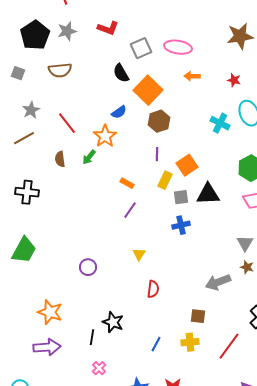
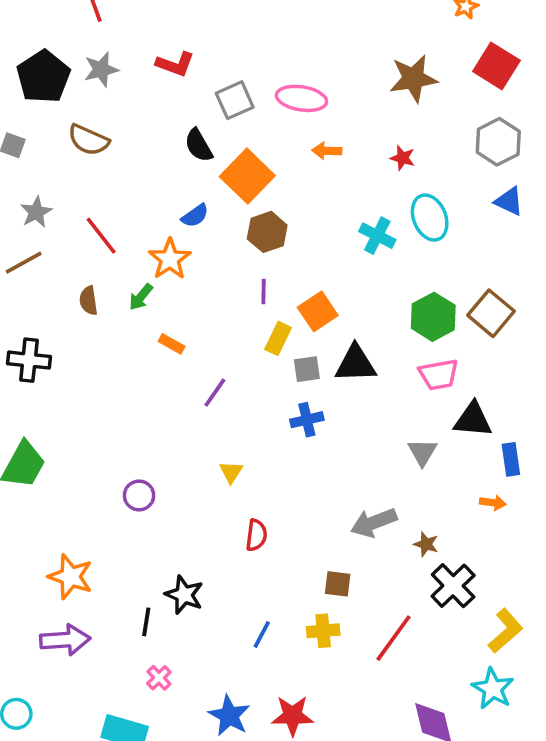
brown semicircle: (60, 70) -> (89, 140), turned 30
orange rectangle: (127, 183) -> (172, 344), moved
brown star: (247, 267) -> (426, 544), moved

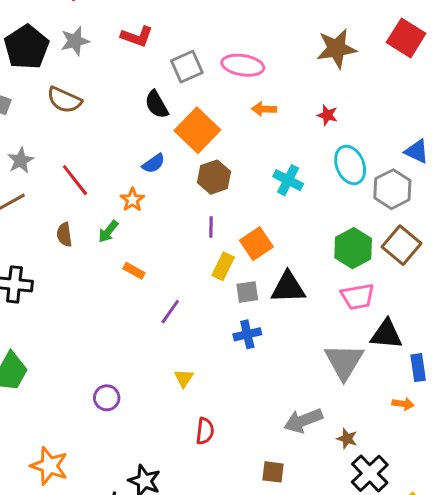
gray hexagon: (498, 142) -> (392, 189), moved
cyan cross: (377, 236) -> (288, 180), moved
orange star: (170, 259) -> (132, 200), size x0.7
gray triangle: (422, 452) -> (344, 362), size x1.6

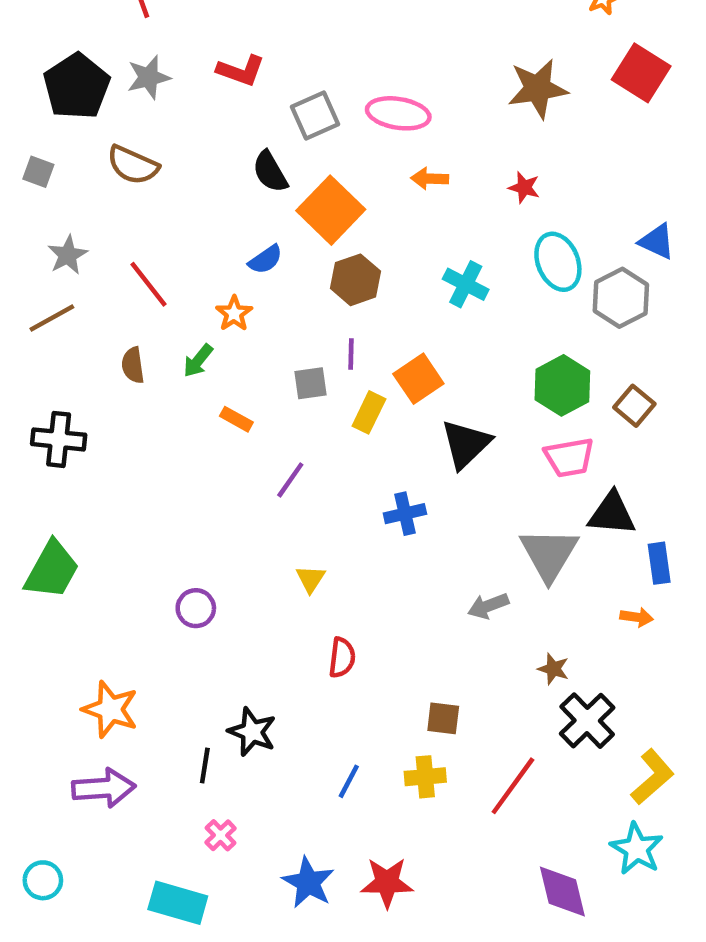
brown square: (402, 245) -> (634, 406), moved, size x0.7
black triangle: (288, 287) -> (466, 444), turned -42
gray square: (247, 292) -> (311, 383), moved
gray arrow: (303, 420) -> (488, 606), moved, size x0.7

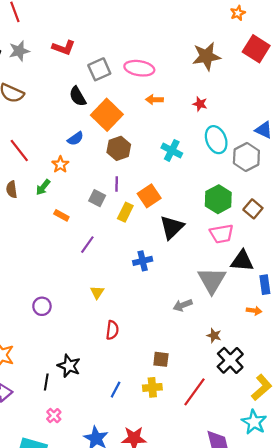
gray square: (311, 383) -> (97, 198), turned 35

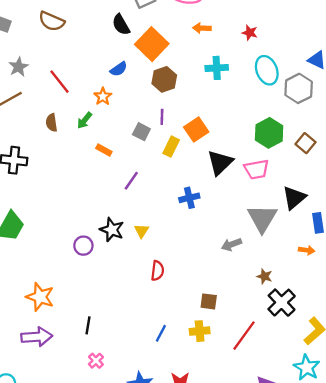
cyan cross: (172, 150) -> (217, 68), moved, turned -30
pink trapezoid: (222, 234) -> (257, 169), moved
black triangle: (242, 261) -> (294, 198), turned -45
black star: (69, 366) -> (112, 230), moved

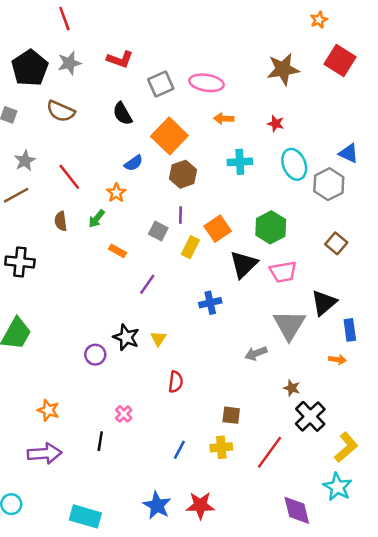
black semicircle: (121, 25) -> (122, 114), moved
green hexagon: (269, 133) -> (271, 227), moved
orange star: (40, 297) -> (48, 410), size x0.7
pink cross: (96, 361) -> (124, 414), moved

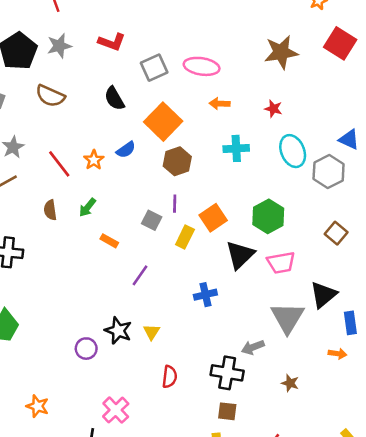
orange star: (116, 193) -> (94, 160), moved
pink cross: (124, 414) -> (116, 410), size x1.5
black cross: (310, 416) -> (227, 373), moved, turned -36

